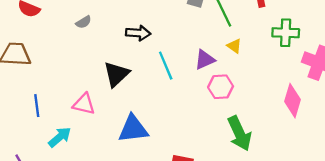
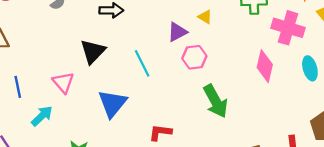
cyan line: (166, 66) -> (142, 63), moved
pink triangle: (84, 104) -> (63, 82), turned 40
blue triangle: (133, 129) -> (112, 103), turned -40

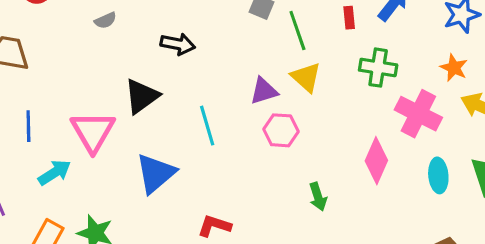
yellow triangle: (205, 17) -> (306, 77), size x1.5
pink triangle: (63, 82) -> (93, 132), size x1.4
green arrow: (216, 101) -> (318, 197), moved, size x0.6

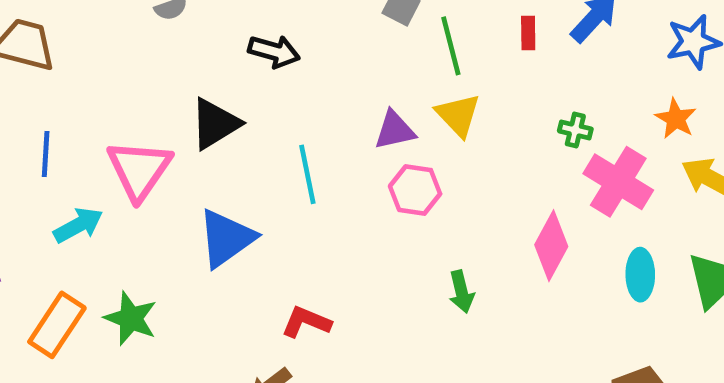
green cross: (378, 68) -> (575, 130), moved, size x0.6

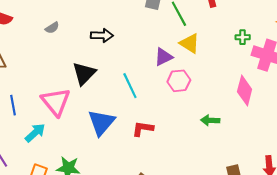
green arrow: (461, 292) -> (210, 120), turned 120
red L-shape: (306, 322) -> (143, 129), moved

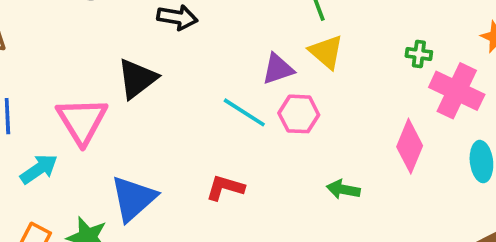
cyan line: (130, 86) -> (244, 112), moved, turned -40
blue triangle: (101, 122) -> (133, 198), moved

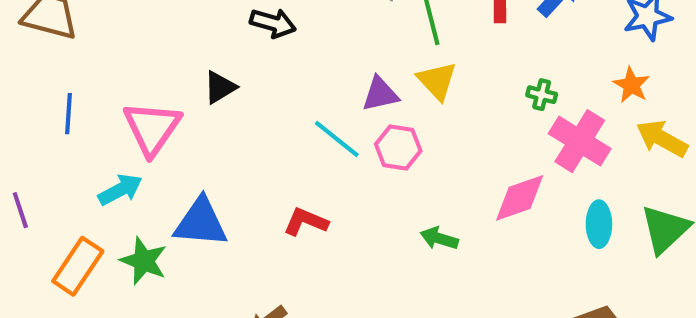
black triangle: (137, 79) -> (220, 87), size x0.7
pink diamond: (410, 146) -> (520, 198), turned 42
cyan arrow: (39, 169) -> (120, 190), moved
blue triangle: (133, 198) -> (201, 222), turned 40

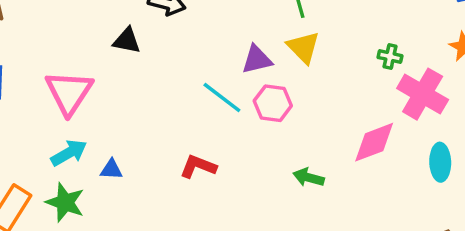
black triangle: (220, 87) -> (127, 41), moved, turned 44
cyan arrow: (120, 190) -> (69, 153), moved
blue triangle: (201, 222) -> (111, 169), size x0.5

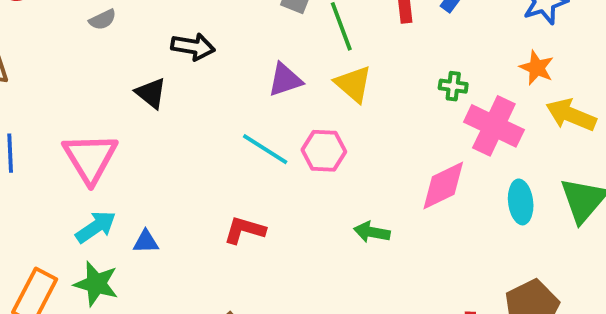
black triangle: (127, 41) -> (151, 93), turned 32
purple triangle: (257, 60) -> (285, 80), moved

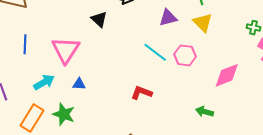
pink diamond: (443, 185) -> (227, 75), moved
cyan arrow: (96, 227) -> (44, 82), moved
green arrow: (372, 232) -> (204, 112), moved
blue triangle: (146, 242) -> (79, 84), moved

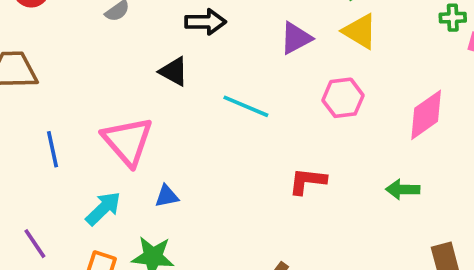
cyan line: (155, 52) -> (246, 106), moved
red L-shape: (141, 93) -> (307, 181), moved

